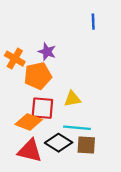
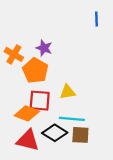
blue line: (93, 22) -> (97, 19), moved
orange pentagon: (38, 76) -> (35, 71), turned -30

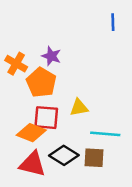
cyan line: (72, 119) -> (105, 134), moved

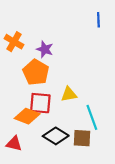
orange cross: (16, 64) -> (14, 42), moved
cyan line: (105, 134) -> (92, 117), turned 65
red triangle: (32, 164) -> (14, 144), moved, size x0.7

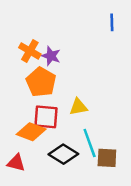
orange cross: (14, 42) -> (30, 51), moved
cyan line: (92, 117) -> (90, 143), moved
brown square: (82, 138) -> (107, 158), moved

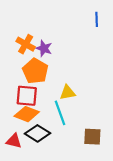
red square: (46, 117) -> (27, 96), moved
cyan line: (90, 143) -> (60, 113), moved
black diamond: (63, 154) -> (37, 133), moved

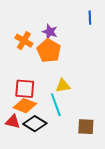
purple star: (44, 48) -> (50, 32), moved
orange pentagon: (35, 71) -> (49, 51), moved
red triangle: (14, 141) -> (13, 122), moved

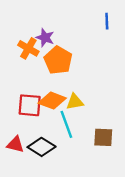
purple star: (50, 32) -> (45, 38), moved
orange diamond: (25, 106) -> (52, 101), moved
brown square: (86, 127) -> (103, 137), moved

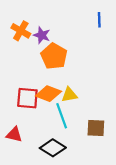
orange cross: (28, 48) -> (21, 31), moved
black diamond: (42, 147) -> (53, 148), moved

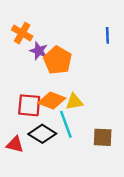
blue line: (99, 20) -> (107, 35), moved
purple star: (42, 35) -> (39, 51), moved
black diamond: (53, 148) -> (42, 134), moved

